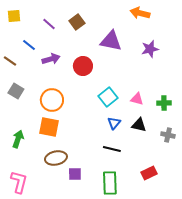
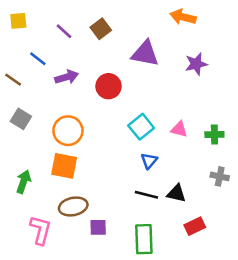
black triangle: (139, 125) -> (176, 193), moved
pink L-shape: (19, 182) -> (41, 230), moved

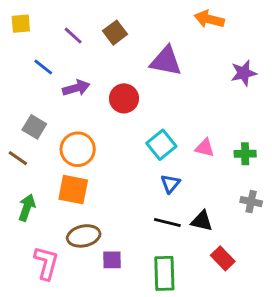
purple star: (196, 64) -> (244, 73), moved
brown line: (13, 80) -> (18, 158), moved
gray square: (21, 119) -> (34, 127), moved
red rectangle: (195, 226) -> (223, 258), turned 72

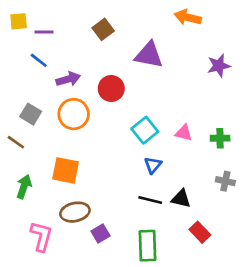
purple line: (73, 36) -> (44, 32), moved, turned -42
orange circle: (78, 149) -> (74, 114), moved
purple square: (112, 260) -> (100, 234), turned -30

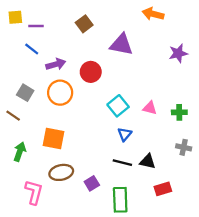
red rectangle: (200, 232) -> (163, 189), turned -63
purple square: (100, 234) -> (92, 183), moved

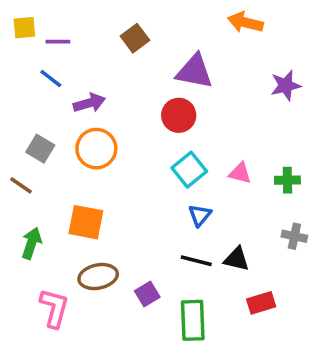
red circle: (91, 72) -> (179, 115), moved

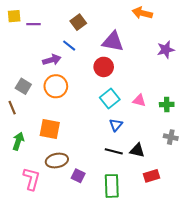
blue line: (51, 78) -> (69, 46), moved
brown line: (21, 185) -> (12, 108), turned 32
purple square: (147, 294) -> (78, 176), moved, turned -32

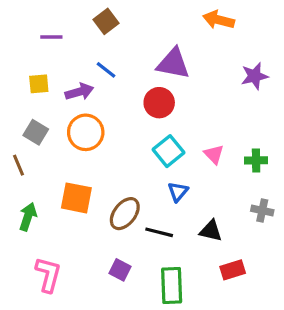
yellow square: (14, 16) -> (39, 84), moved
brown square: (78, 22) -> (106, 21), moved
pink triangle: (139, 100) -> (214, 154), turned 32
black line: (114, 151) -> (159, 232), moved
brown ellipse: (57, 161) -> (125, 214), moved, turned -40

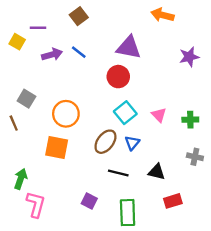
yellow square: (39, 84) -> (17, 42), moved, turned 35
purple arrow: (79, 92) -> (52, 54), moved
orange circle: (86, 132) -> (66, 114), moved
brown ellipse: (125, 214) -> (105, 142), moved
green arrow: (28, 217) -> (21, 179), moved

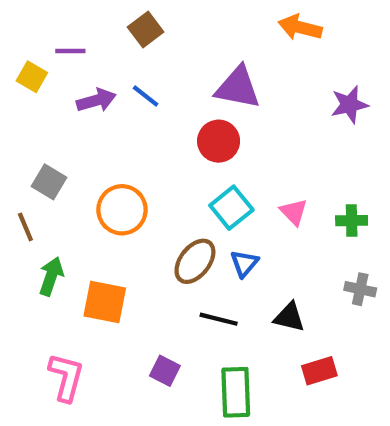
orange square: (57, 147) -> (105, 302), moved
green arrow: (21, 179) -> (51, 276), moved

